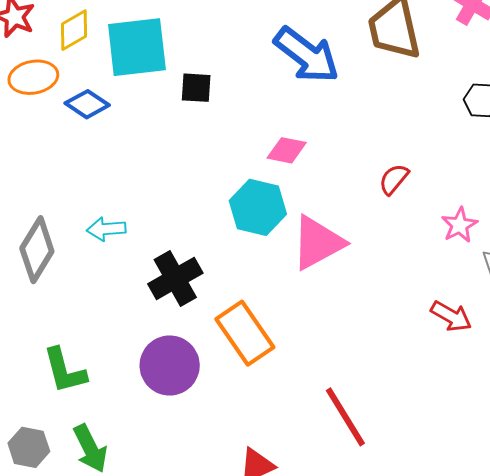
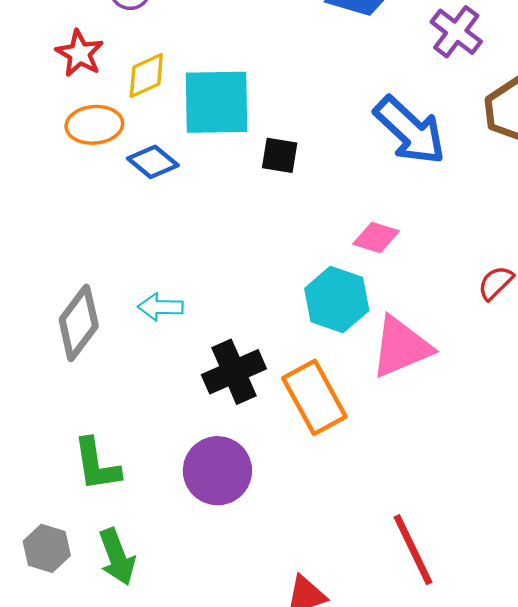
orange rectangle: (245, 333) -> (314, 397), moved

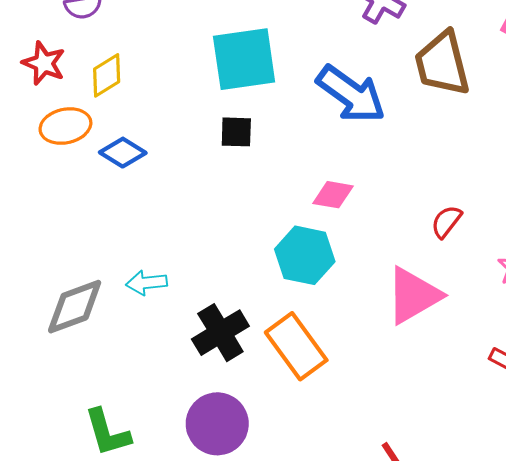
cyan square: (216, 102) -> (244, 59), moved
gray diamond: (79, 323) -> (75, 307), turned 40
pink triangle: (401, 347) -> (413, 296), moved

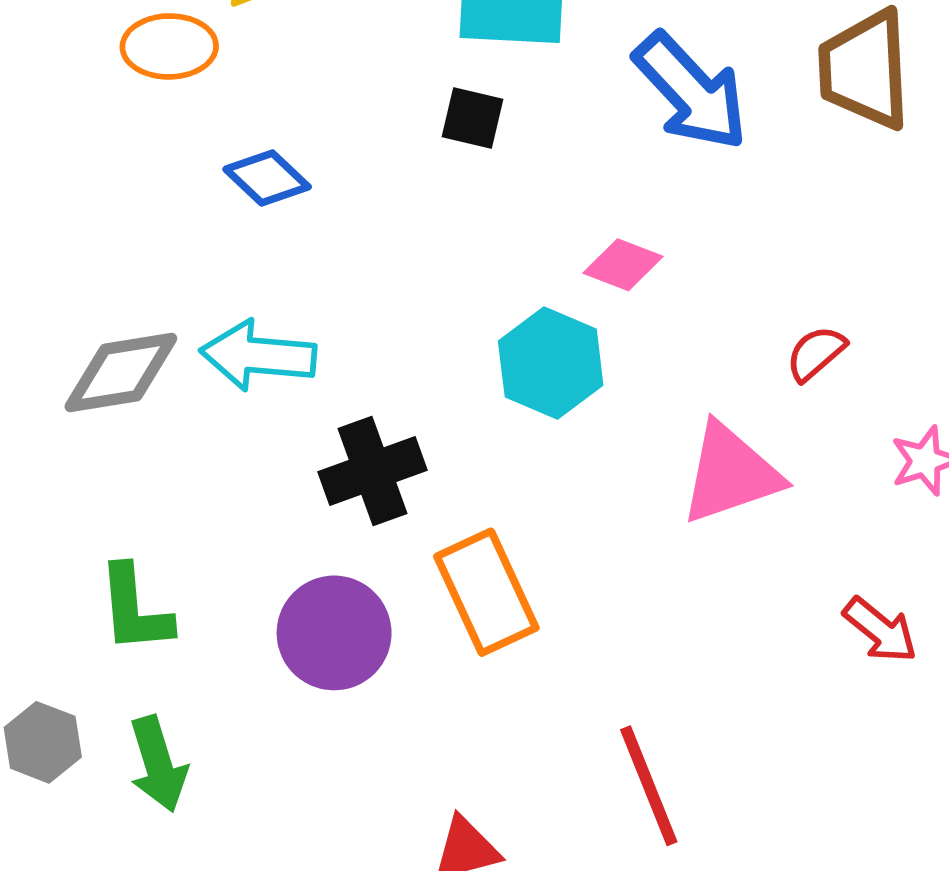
blue diamond: (123, 153) -> (267, 178), moved
cyan arrow: (147, 283) -> (258, 356), size x1.5
orange rectangle: (296, 346) -> (486, 592), moved

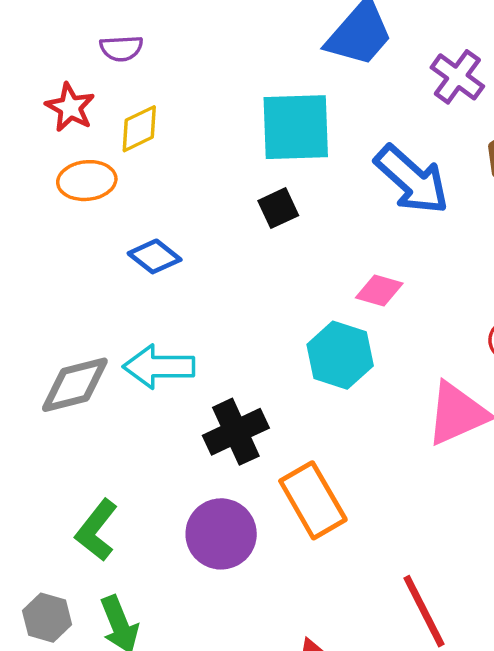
black square: (473, 118) -> (278, 208), turned -33
green L-shape: (135, 609) -> (96, 530), turned 48

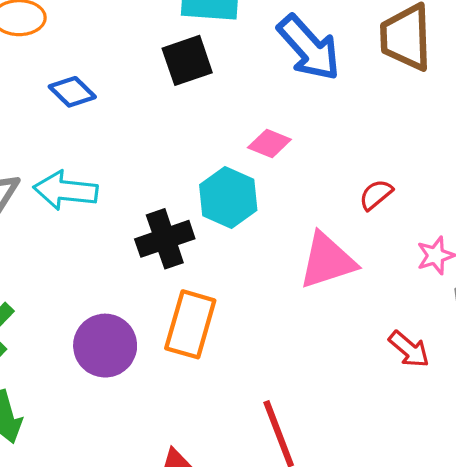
black square: (278, 208) -> (187, 60), size x1.4
black cross: (236, 432) -> (165, 239), moved
orange rectangle: (313, 500) -> (190, 324), turned 40

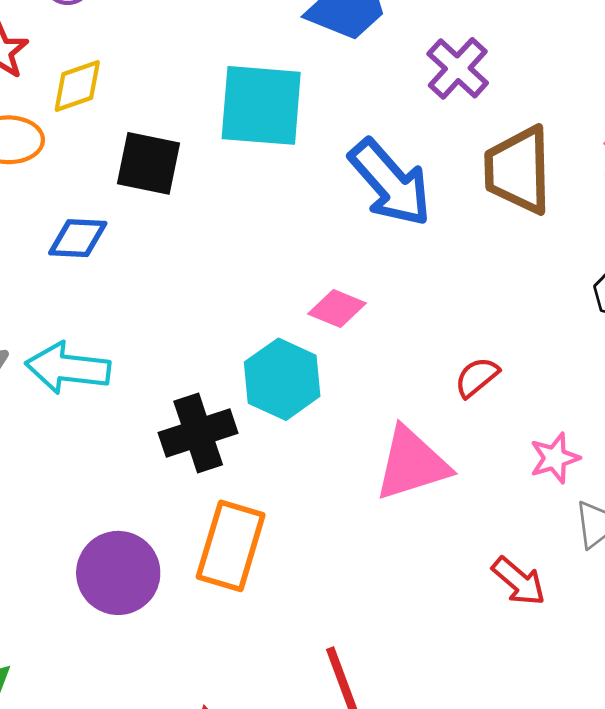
black square: (187, 60) -> (149, 163), moved, turned 30
blue diamond: (72, 92) -> (78, 238), turned -42

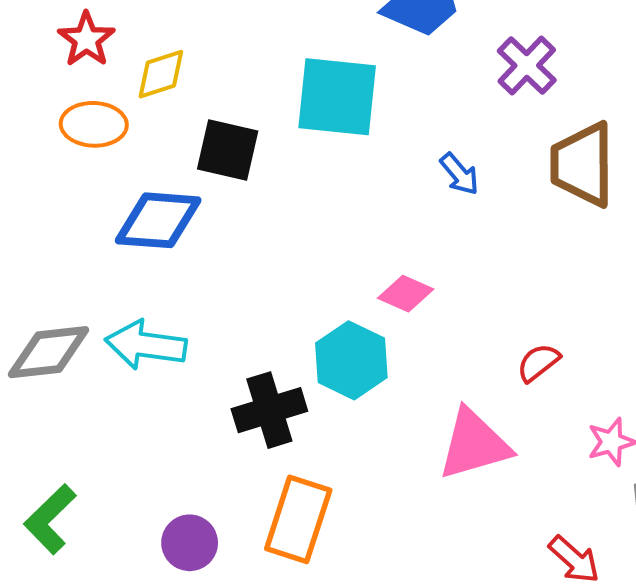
blue arrow: (390, 183) -> (459, 174), size x0.5
blue diamond: (78, 238) -> (158, 220), size x1.5
purple circle: (118, 573) -> (190, 543), size x0.7

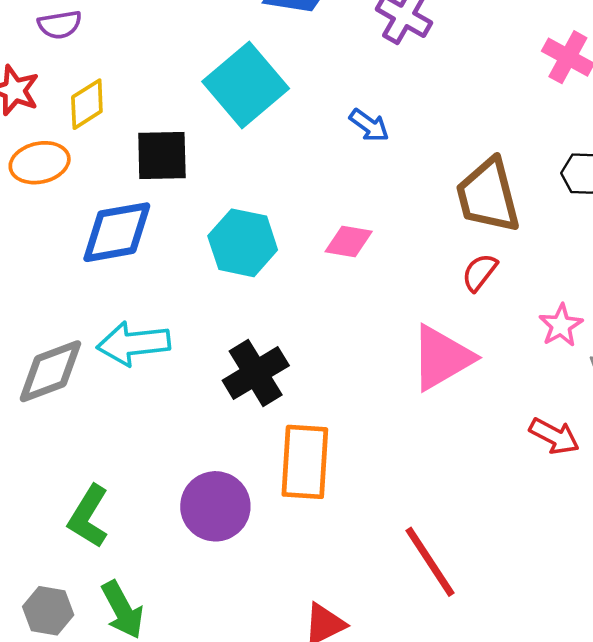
cyan square: (337, 97) -> (246, 85), turned -32
brown trapezoid: (583, 164) -> (488, 196), moved
cyan hexagon: (351, 360) -> (243, 243), moved
purple circle: (190, 543) -> (215, 506), size x1.4

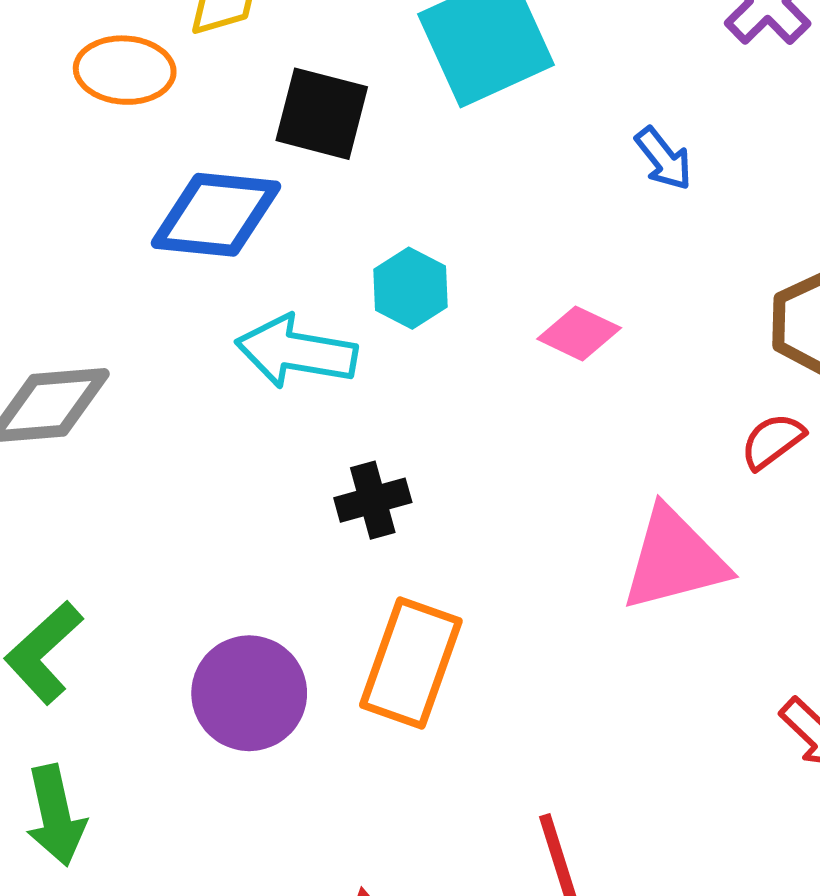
cyan hexagon: (243, 243) -> (410, 288), size x0.7
cyan arrow: (134, 344) -> (296, 352), moved
black cross: (256, 373) -> (373, 500), size x0.7

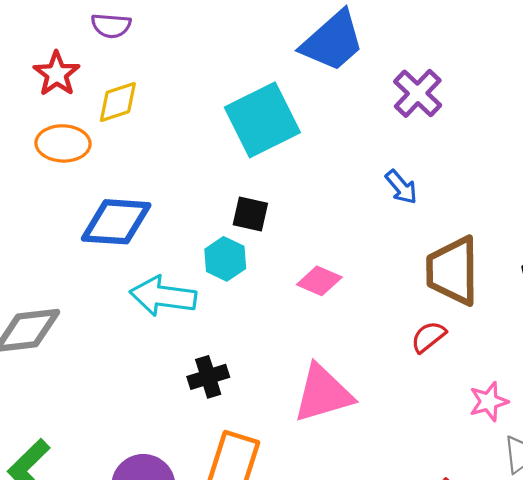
black square: (322, 114) -> (250, 214), moved, size x0.7
blue arrow: (664, 159) -> (401, 187), moved
pink triangle: (674, 559) -> (323, 394), moved

